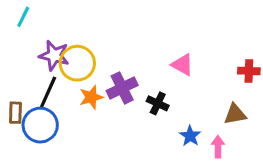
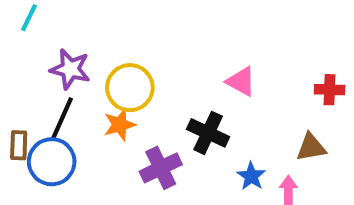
yellow circle: (77, 63) -> (130, 88), moved
purple cross: (122, 88) -> (161, 168), moved
black cross: (158, 103) -> (208, 133), size x1.4

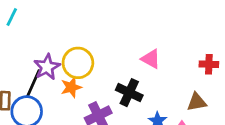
purple star: (70, 69) -> (47, 67), moved, turned 30

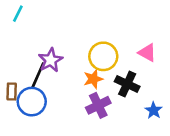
yellow circle: (78, 63) -> (103, 56), moved
orange star: (71, 87) -> (93, 79), moved

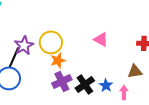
yellow circle: (103, 56) -> (51, 42), moved
black cross: (127, 84) -> (85, 84), moved, turned 30

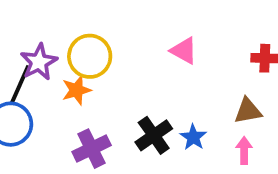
orange star: (58, 60) -> (77, 90), moved
purple cross: (62, 81) -> (92, 149), moved
pink arrow: (124, 92) -> (244, 150), moved

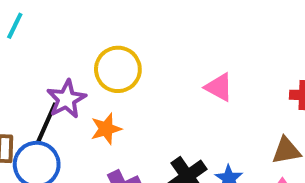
yellow circle: (90, 56) -> (118, 69), moved

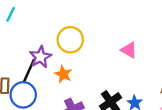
orange star: (106, 129) -> (63, 74), turned -30

